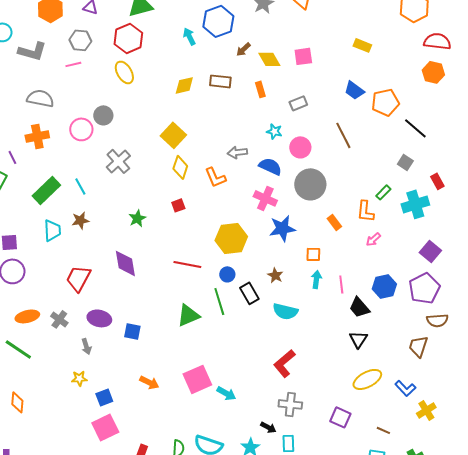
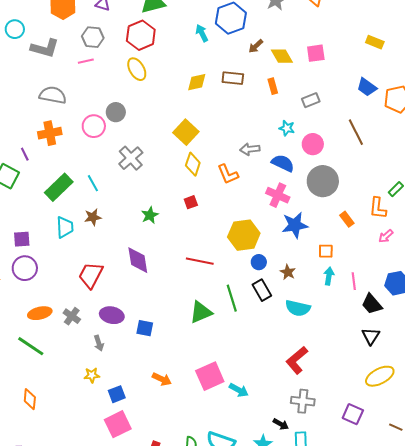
blue circle: (227, 274) -> (259, 262), moved

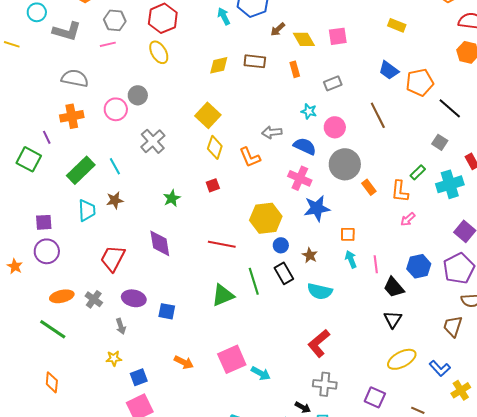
orange rectangle: (347, 219) -> (369, 187), moved
cyan arrow: (329, 276) -> (351, 259), turned -30

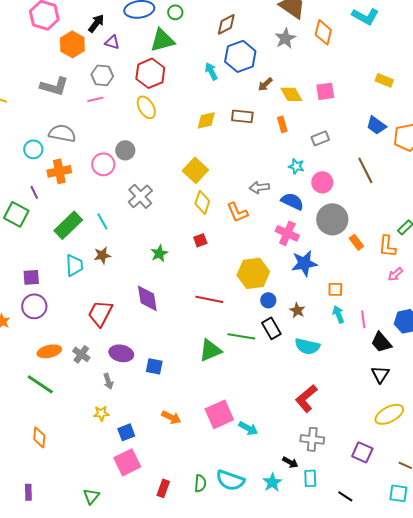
cyan circle: (37, 12) -> (33, 149), moved
green line: (254, 281) -> (241, 336), turned -64

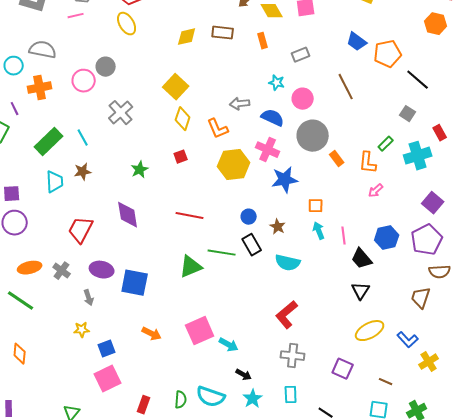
yellow hexagon: (253, 273) -> (234, 165), moved
blue square: (154, 366) -> (135, 283), size x1.6
black arrow: (290, 462) -> (244, 375), moved

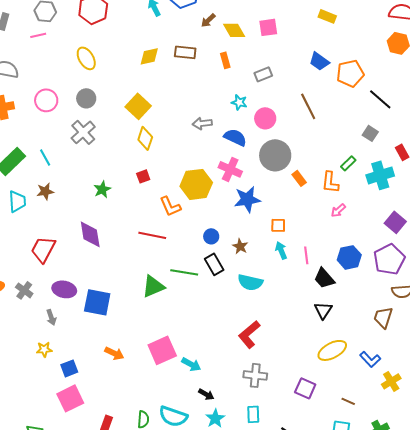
yellow ellipse: (127, 24) -> (86, 58), moved
gray circle: (106, 67) -> (86, 98), moved
orange L-shape: (218, 129) -> (170, 206), moved

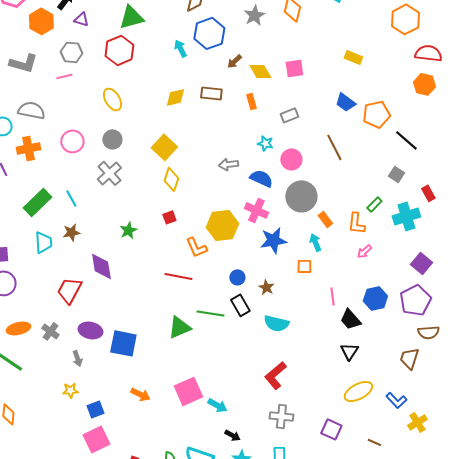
purple diamond: (90, 234) -> (101, 266), moved
cyan arrow: (281, 250) -> (315, 242), moved

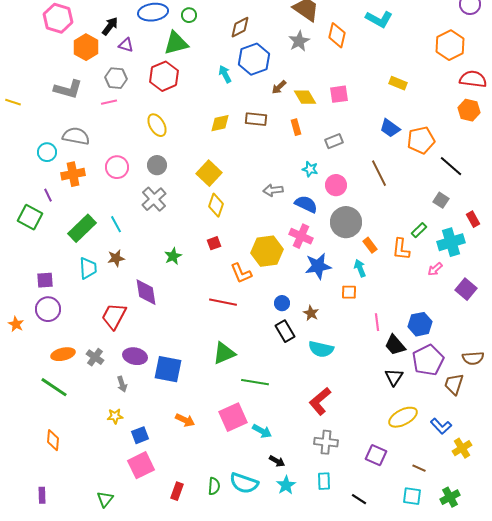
pink arrow: (364, 251) -> (435, 269), moved
purple pentagon: (415, 300) -> (428, 360), moved
green line: (210, 313) -> (255, 382), moved

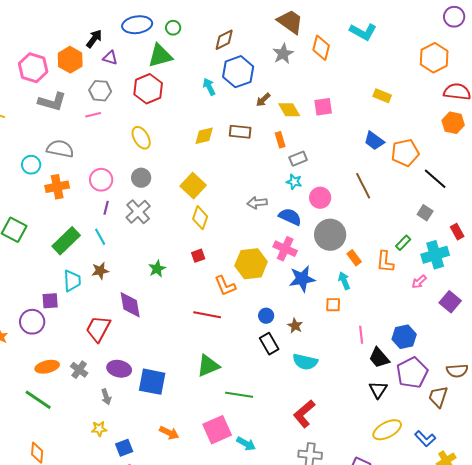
pink hexagon: (58, 18) -> (33, 68), moved
gray rectangle: (334, 141) -> (298, 159), moved
purple line: (48, 195) -> (106, 208), moved, turned 40
purple square: (45, 280) -> (50, 301), moved

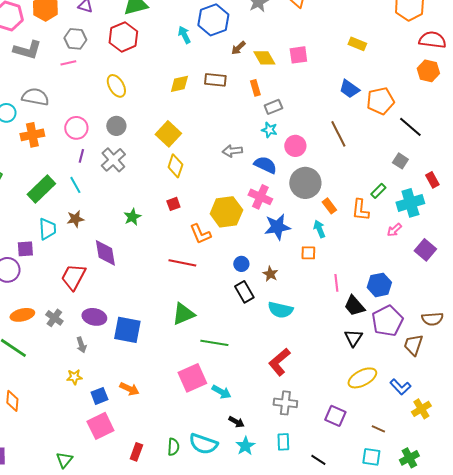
orange arrow: (169, 433) -> (129, 389), moved

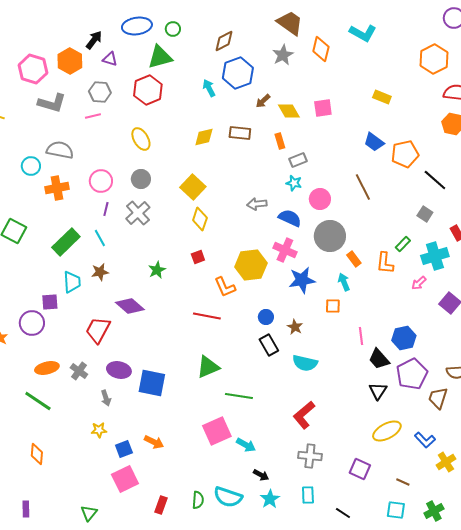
purple diamond: (105, 253) -> (130, 306), turned -40

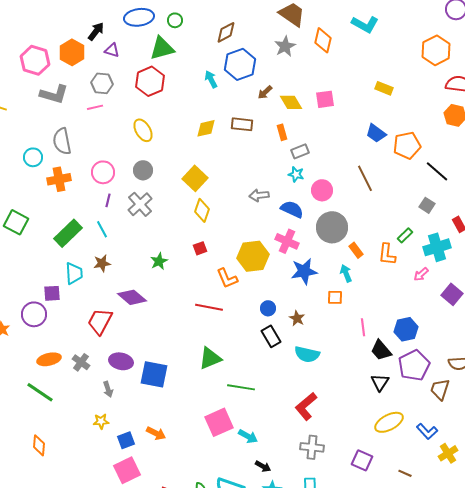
gray semicircle: (60, 150) -> (62, 141), turned -112

